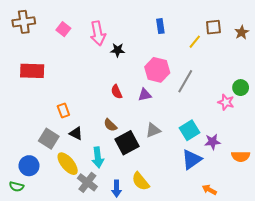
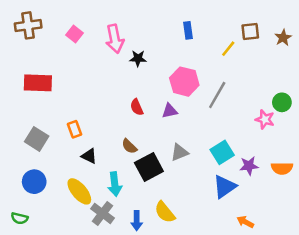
gray square: (49, 139) -> (37, 139), moved
orange semicircle: (241, 156) -> (282, 168), moved
blue circle: (29, 166) -> (34, 182), moved

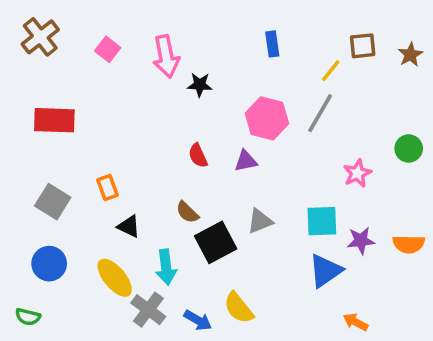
brown cross: (28, 25) -> (40, 37), turned -30
gray line: (217, 95) -> (320, 113), moved
pink star: (265, 119) -> (357, 173), moved, turned 30
cyan square: (222, 152) -> (322, 221), turned 30
blue arrow: (137, 221) -> (198, 320), turned -60

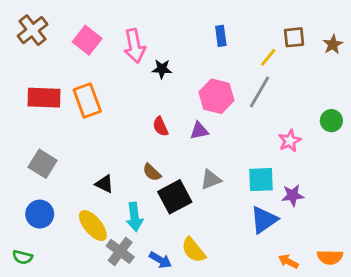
pink square: (108, 49) -> (87, 40), size x1.4
orange rectangle: (108, 187) -> (87, 101), moved, size x1.6
orange semicircle: (409, 244) -> (330, 257), moved

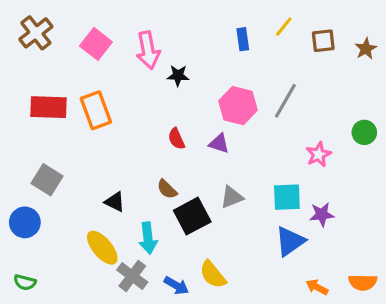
yellow line: (268, 57) -> (284, 27), moved
purple triangle: (199, 131) -> (219, 143), turned 30
blue circle: (40, 214) -> (25, 222), moved

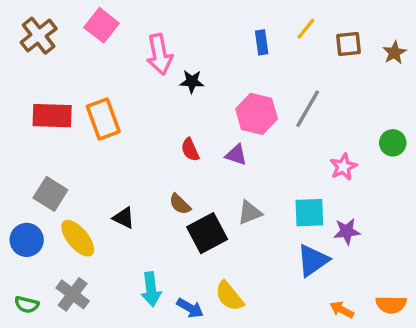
pink square: (96, 44) -> (102, 25), moved
cyan arrow: (148, 238) -> (151, 289), moved
yellow ellipse: (102, 248) -> (78, 238), moved
gray cross: (132, 276) -> (73, 294), moved

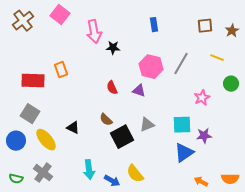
yellow line: (306, 29) -> (217, 58), moved, turned 72
red rectangle: (52, 116) -> (33, 81), moved
orange rectangle: (103, 119) -> (61, 70), size x0.7

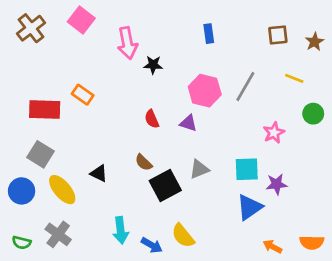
orange rectangle: (61, 70) -> (83, 95), turned -35

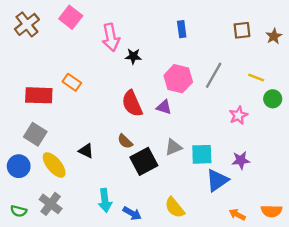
yellow line: (294, 78) -> (256, 78), moved
red semicircle: (152, 119) -> (132, 104), size x1.6
cyan square: (247, 169) -> (202, 154), moved
yellow semicircle: (183, 236) -> (175, 208), moved

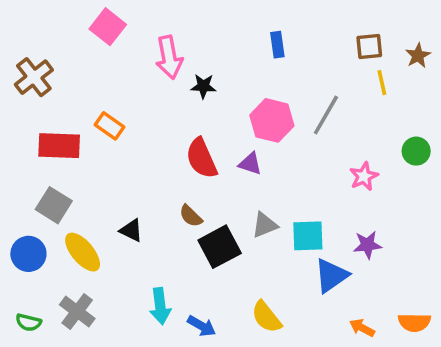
brown cross: (27, 24) -> (34, 77), moved
yellow line: (256, 78) -> (382, 83), moved, turned 56

